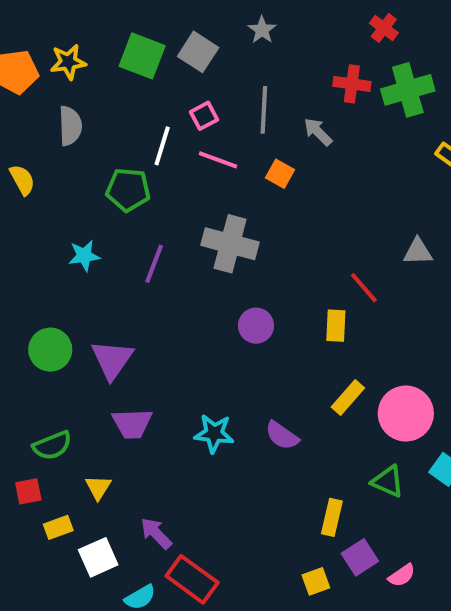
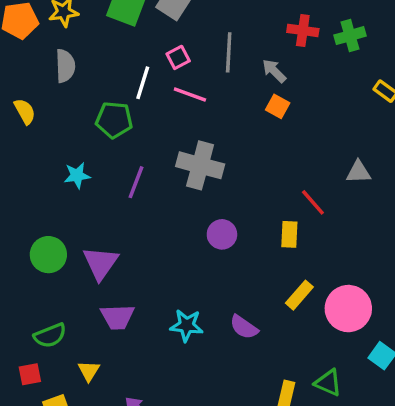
green cross: (408, 90) -> (350, 36), size x0.7
orange square: (280, 174) -> (278, 106), moved
green triangle: (388, 481) -> (328, 383), moved

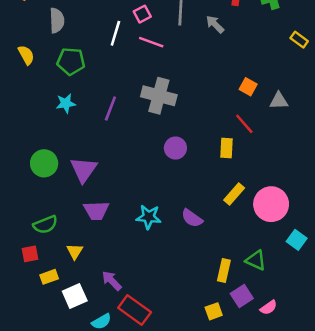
orange square: (278, 106) -> (248, 87), moved
green pentagon: (114, 120) -> (71, 61), moved

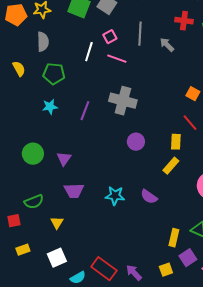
purple triangle: (84, 170) -> (64, 159), size x0.7
yellow rectangle: (234, 194) -> (171, 166), moved
red square: (30, 254) -> (14, 221), moved
yellow rectangle: (49, 277) -> (23, 250), moved
purple arrow: (112, 281) -> (134, 273), moved

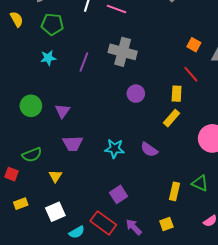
red square: (14, 221) -> (12, 174), turned 32
purple square: (188, 258) -> (119, 194), moved

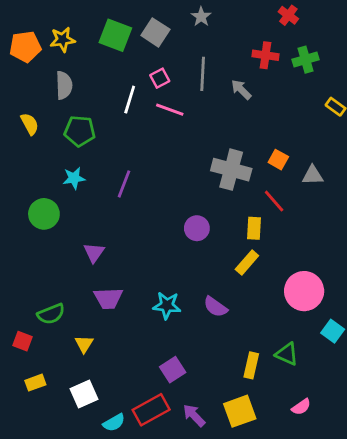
gray cross: (123, 52) -> (231, 170), moved
green circle: (31, 106) -> (44, 214), moved
red rectangle: (103, 223) -> (151, 410), turned -65
yellow square: (166, 224) -> (240, 411), size x1.6

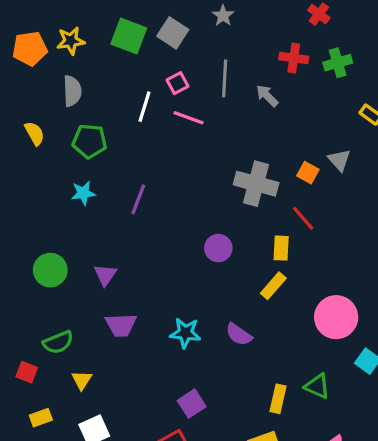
gray triangle: (313, 175) -> (339, 160), moved, turned 50
green circle: (44, 214) -> (50, 270), moved
yellow triangle: (84, 344) -> (82, 380), moved

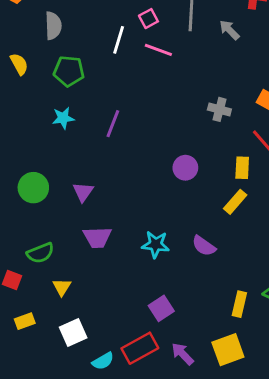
gray cross: (256, 184) -> (219, 109), size x0.6

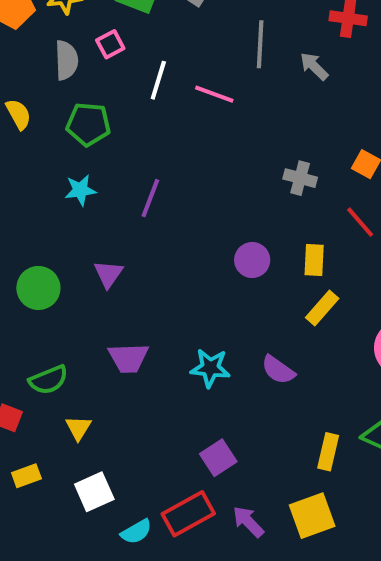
pink square: (148, 19) -> (110, 44), moved
yellow rectangle: (242, 168) -> (314, 260), moved
purple triangle: (83, 192) -> (108, 274), moved

